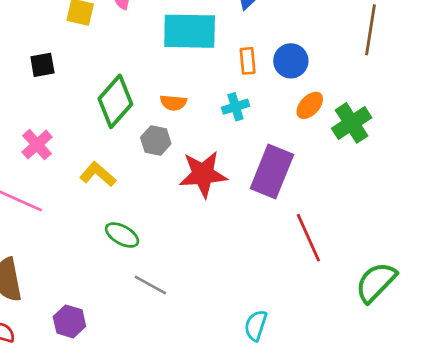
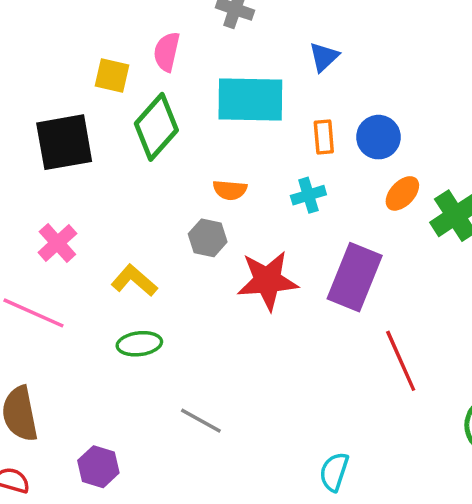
black square: (42, 65) -> (64, 142), size x1.8
green diamond: (115, 101) -> (156, 127), moved
green ellipse: (122, 235) -> (139, 344), moved, turned -36

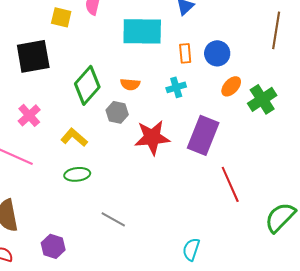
green diamond: (156, 127) -> (87, 85), moved

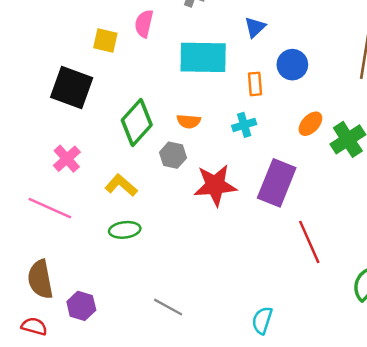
blue circle: (217, 53) -> (292, 65), moved
black square: (33, 56) -> (72, 88), turned 30
gray line: (113, 219) -> (168, 307), moved
purple hexagon: (53, 246) -> (81, 306), moved

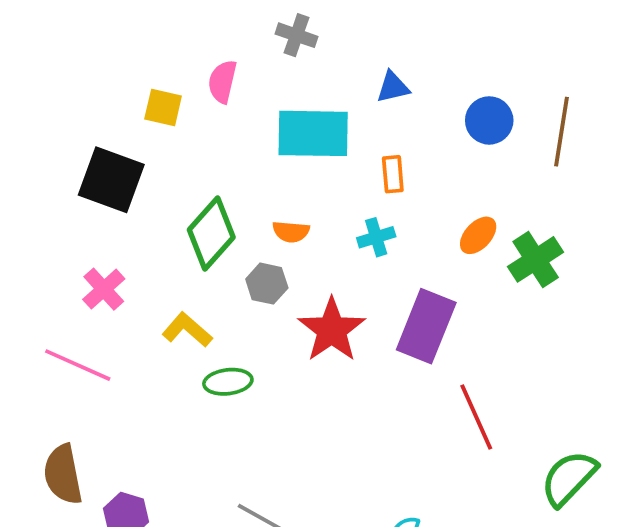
blue triangle: (255, 27) -> (393, 87), turned 30
blue circle: (292, 65) -> (489, 120), moved
red star: (215, 185) -> (332, 330), turned -30
green ellipse: (125, 230) -> (228, 382), moved

